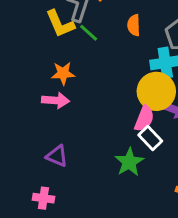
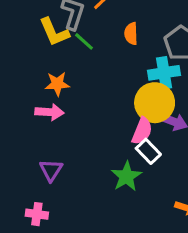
purple triangle: (57, 156) -> (51, 170), turned 40

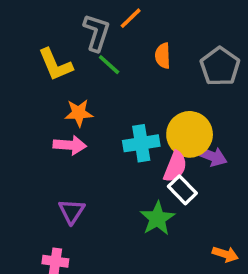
yellow L-shape: (54, 32) -> (55, 65), moved
cyan cross: (164, 73) -> (141, 143), moved

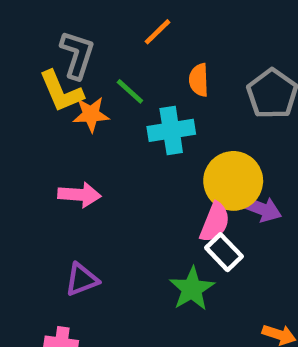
gray L-shape: (97, 32) -> (77, 55), moved
orange star: (79, 113) -> (91, 114), moved
cyan cross: (141, 143) -> (171, 130), moved
purple triangle: (72, 211) -> (82, 280), turned 36

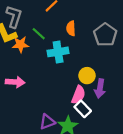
yellow circle: (233, 181) -> (87, 76), size x0.6
purple arrow: (261, 208) -> (100, 88), turned 78
purple triangle: (82, 280) -> (47, 122), moved

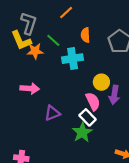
pink semicircle: (78, 95) -> (93, 101), turned -48
white rectangle: (83, 109) -> (88, 117), moved
purple triangle: (47, 122) -> (52, 113), moved

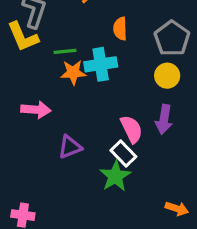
green line: (53, 40) -> (65, 51), moved, turned -48
orange star: (35, 51) -> (73, 72), moved
yellow circle: (101, 82) -> (167, 76), moved

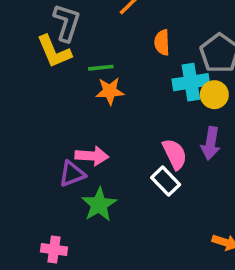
cyan cross: (101, 64) -> (191, 82), moved
pink arrow: (36, 110) -> (92, 156), moved
purple triangle: (70, 147) -> (72, 174), moved
green star: (115, 176) -> (99, 205), moved

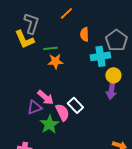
yellow circle: (214, 95) -> (113, 75), moved
pink semicircle: (175, 154) -> (62, 112), moved
pink arrow: (92, 156) -> (45, 97), turned 36
white rectangle: (166, 181) -> (75, 105), moved

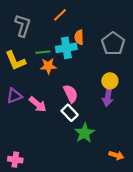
yellow L-shape: (24, 39) -> (15, 61), moved
cyan cross: (100, 56) -> (66, 48), moved
purple triangle: (34, 107) -> (14, 96), moved
pink semicircle: (62, 112) -> (71, 94), moved
green star: (49, 124) -> (84, 133), moved

